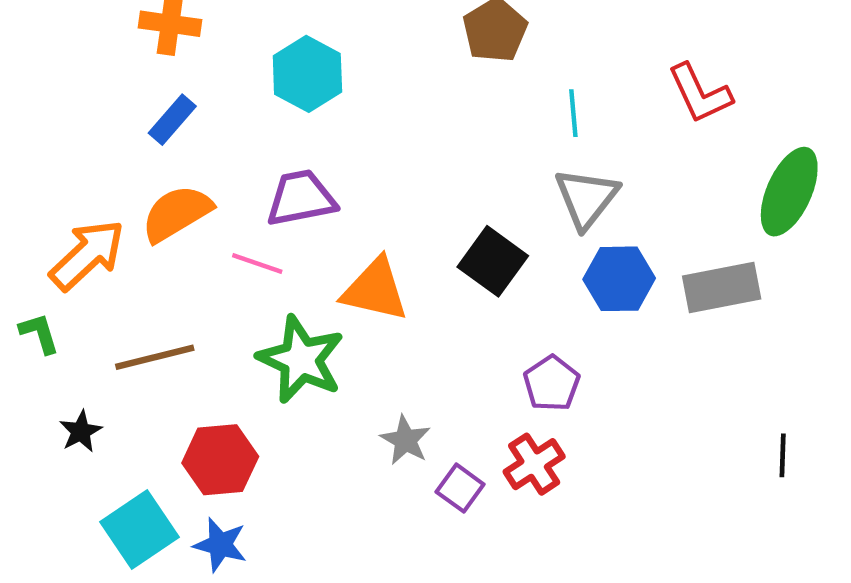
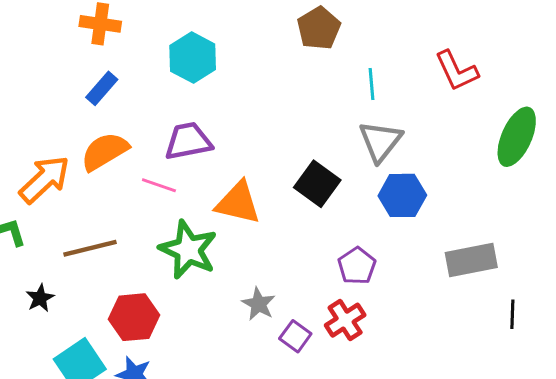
gray rectangle: (722, 287) -> (471, 260), moved

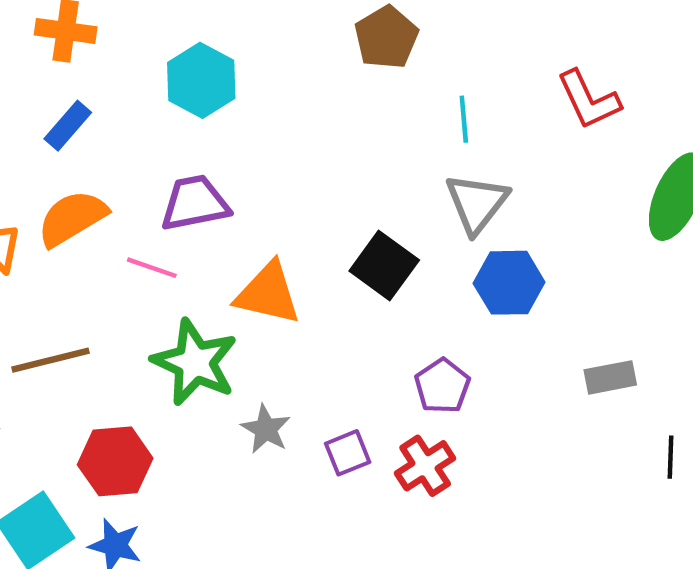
gray rectangle: (471, 260) -> (610, 377), size x0.7
gray star: (259, 304) -> (266, 429), moved
purple square: (295, 336) -> (348, 453), moved, turned 32

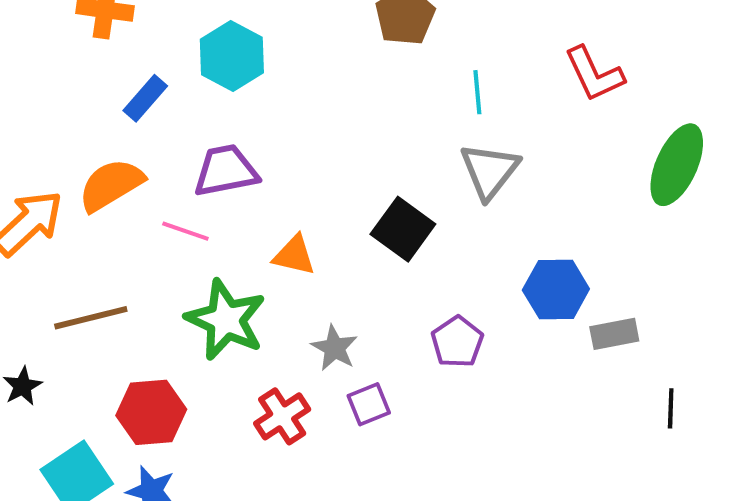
blue rectangle: (68, 126) -> (145, 98), moved
blue hexagon: (509, 283) -> (556, 290), moved
orange triangle: (268, 293) -> (294, 255), size x0.7
gray star: (266, 429) -> (334, 348), moved
red cross: (425, 466) -> (282, 416), moved

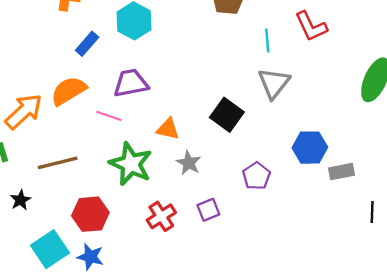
red L-shape: (594, 74) -> (311, 26), moved
gray star: (334, 348) -> (189, 163), moved

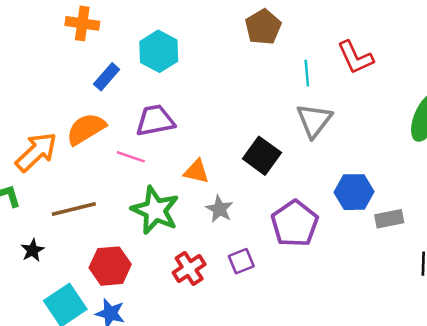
purple pentagon: (256, 176) -> (295, 224), size x1.5

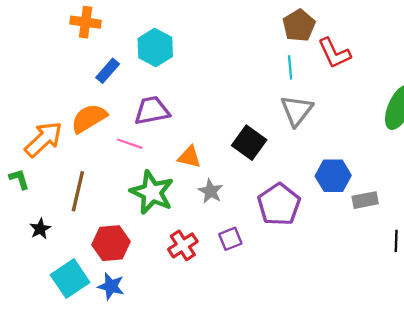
brown pentagon: (263, 27) -> (299, 25), moved
brown line: (74, 209) -> (78, 191), turned -63

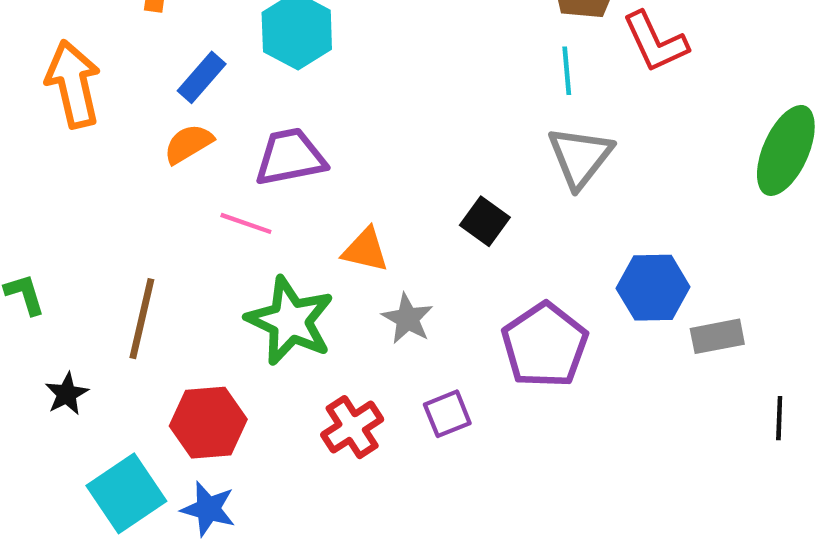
orange semicircle: (89, 118) -> (188, 144), moved, size x0.7
orange arrow: (44, 139) -> (73, 84), moved, turned -60
black square: (249, 143) -> (485, 221), size x0.7

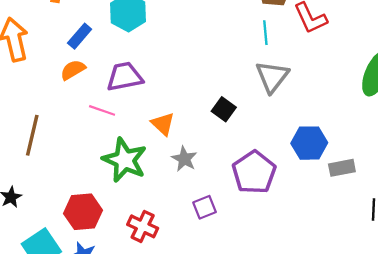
orange triangle: (365, 250) -> (163, 124), turned 30
brown line: (142, 319) -> (32, 135), moved
red cross: (352, 427) -> (143, 226), moved, turned -32

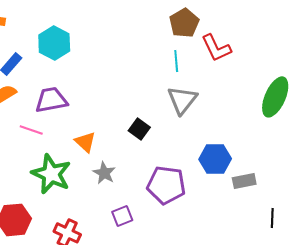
purple pentagon: (254, 172) -> (166, 185), turned -30

